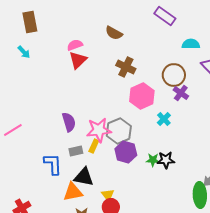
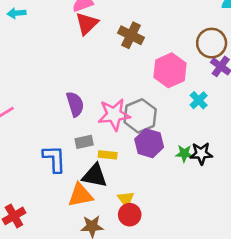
cyan arrow: (24, 52) -> (17, 13), turned 128
brown cross: (126, 67) -> (131, 35), moved
yellow rectangle: (94, 146) -> (108, 155), moved, turned 72

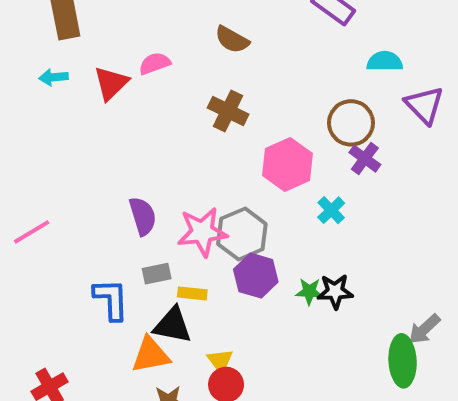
red triangle: (87, 24) -> (111, 83), moved

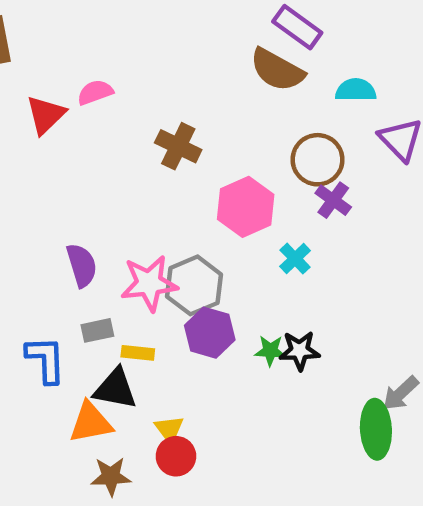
brown semicircle: (232, 40) -> (277, 70), moved, size x1.4

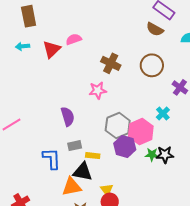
brown semicircle: (277, 70) -> (155, 29), size x0.7
brown circle: (318, 160) -> (152, 65), moved
pink hexagon: (246, 207) -> (141, 132), moved
pink star: (149, 283) -> (98, 90), moved, size x0.7

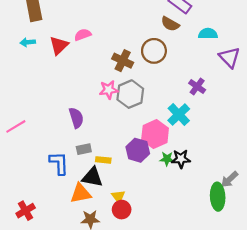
brown circle: (152, 65) -> (154, 51), moved
cyan cross: (163, 113) -> (179, 115), size x1.5
gray hexagon: (118, 126) -> (130, 94), moved

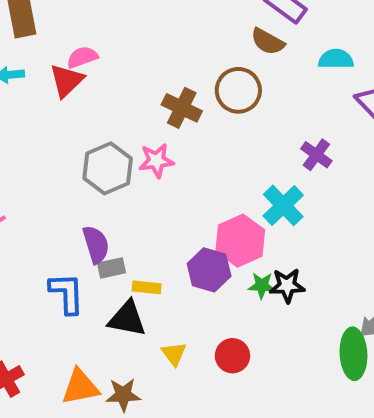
pink semicircle: (83, 35) -> (82, 57), moved
gray hexagon: (130, 94) -> (108, 168), moved
purple semicircle: (76, 118) -> (96, 244), moved
orange triangle: (81, 193) -> (80, 387), moved
red circle: (122, 210) -> (232, 356), moved

